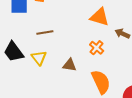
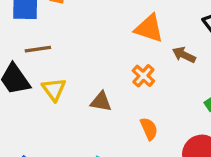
brown line: (45, 32) -> (38, 49), moved
orange semicircle: (101, 82) -> (149, 129), size x0.6

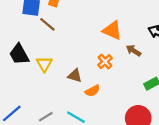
brown line: (38, 49) -> (47, 24), moved, turned 42
orange semicircle: (149, 129) -> (92, 91), moved, turned 80

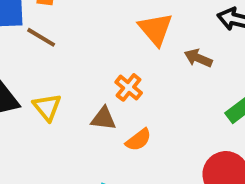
orange triangle: (112, 30) -> (156, 29), turned 35
orange cross: (105, 62) -> (129, 87), moved

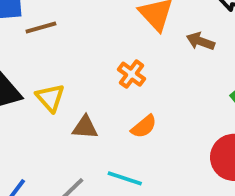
brown line: (41, 37) -> (41, 28), turned -44
brown triangle: (103, 119) -> (85, 127), moved

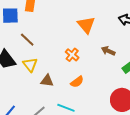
brown line: (41, 28) -> (27, 40), moved, turned 56
brown arrow: (201, 41) -> (108, 51), moved

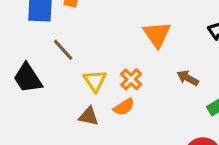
yellow triangle: (30, 65) -> (95, 81), moved
orange semicircle: (77, 82) -> (124, 107), moved

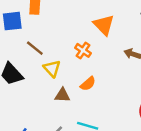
orange cross: (131, 79) -> (83, 50), moved
yellow triangle: (95, 81) -> (52, 68), moved

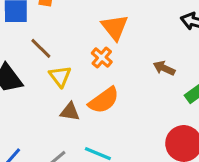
orange triangle: (104, 25) -> (115, 27), moved
orange semicircle: (88, 84) -> (104, 100), size x1.5

